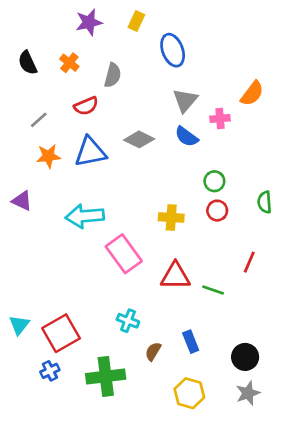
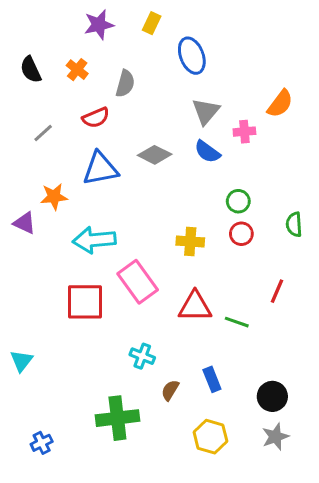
orange star: (48, 156) -> (54, 197), moved
red square: (61, 333) -> (85, 302), moved, turned 30
blue cross: (50, 371) -> (42, 443), moved

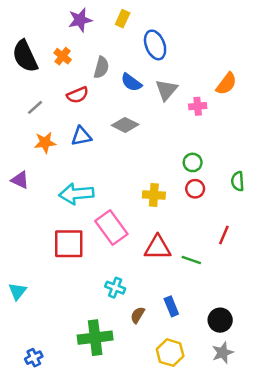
black semicircle: (31, 70) -> (25, 56), size x1.5
blue semicircle: (207, 152) -> (131, 82), moved
blue triangle: (100, 169) -> (81, 136), size x0.7
orange star: (54, 197) -> (45, 142), moved

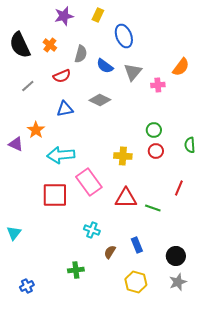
orange star: (45, 142) -> (36, 130), moved, turned -30
green cross: (95, 338) -> (76, 270), size x0.6

